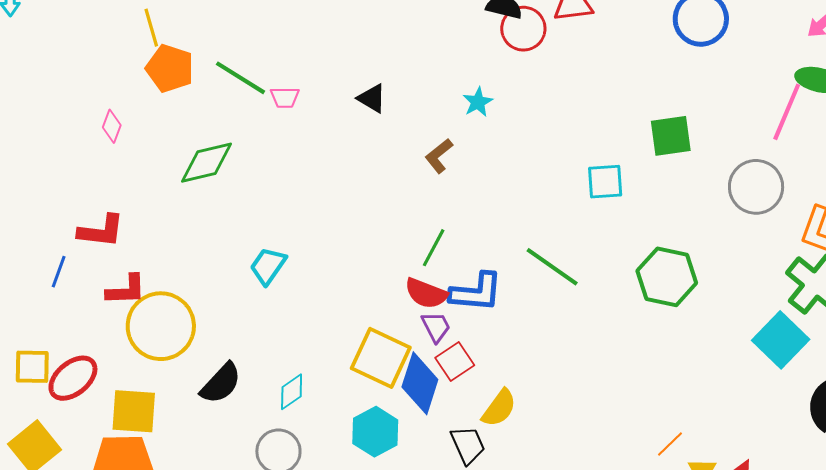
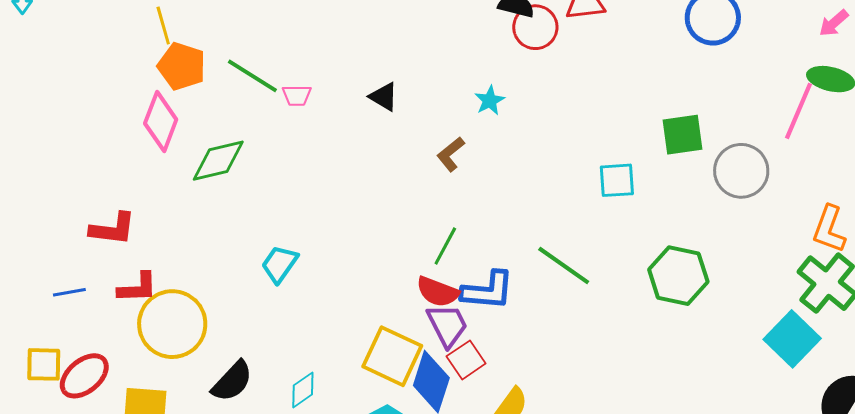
pink diamond: (112, 126) -> (161, 122), moved, size x1.8
gray circle: (756, 187) -> (741, 171), moved
blue line: (59, 272) -> (69, 292), moved, turned 60
purple trapezoid: (436, 327) -> (447, 325), size x1.4

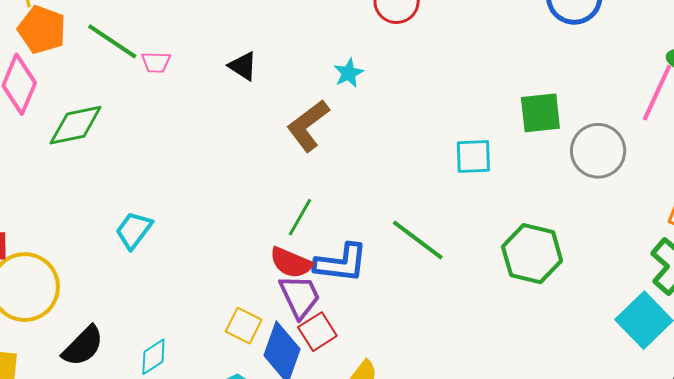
brown L-shape: (451, 154) -> (308, 125), size x1.5
yellow square: (392, 356) -> (244, 326), size x0.6

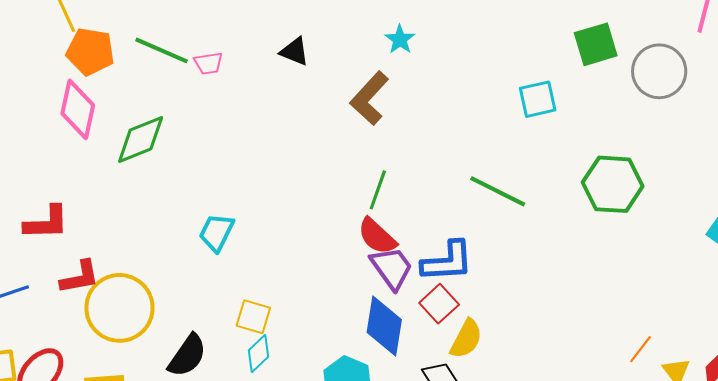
red semicircle: (291, 263) -> (377, 236), turned 30
blue L-shape: (341, 263) -> (447, 261), moved
yellow square: (244, 326) -> (253, 317), moved
red square: (317, 332) -> (439, 304), moved

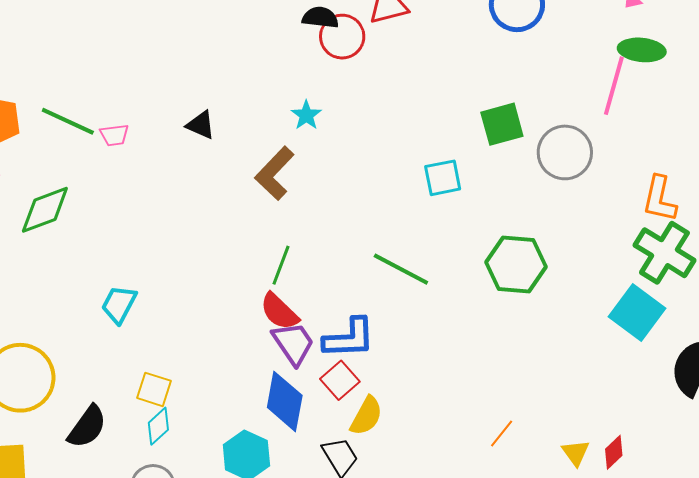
orange line: (641, 349) -> (502, 434), moved

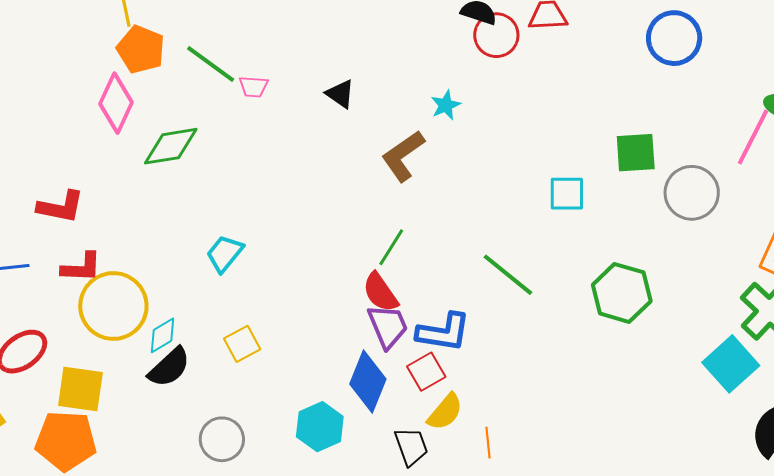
yellow square: (154, 389) -> (242, 344), turned 33
cyan diamond: (158, 426) -> (163, 335), moved
orange line: (502, 434) -> (488, 443), moved, turned -56

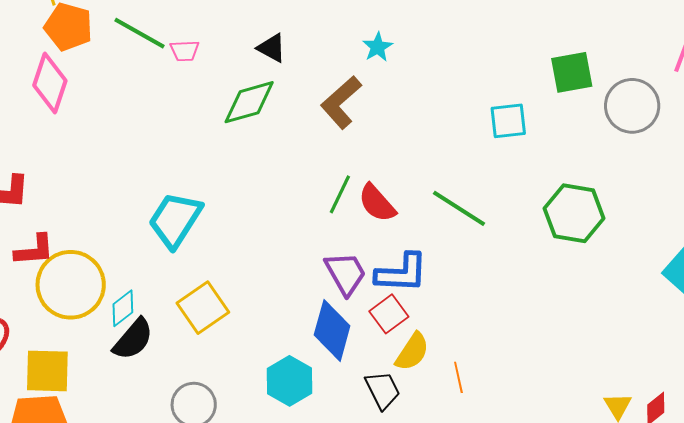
green diamond: (171, 146) -> (249, 102), moved
cyan trapezoid: (225, 254) -> (175, 220), size x1.5
red semicircle: (380, 292) -> (377, 203), moved
yellow square: (242, 344) -> (203, 308), size x1.4

